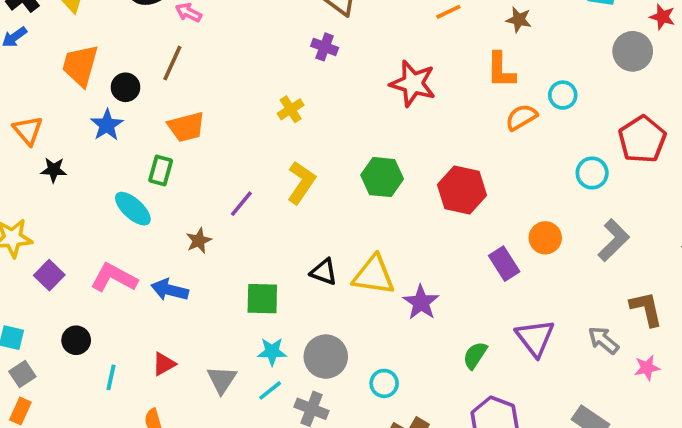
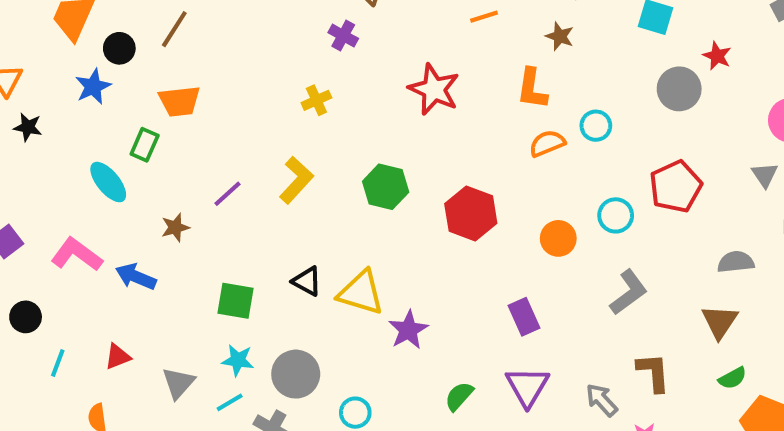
yellow cross: (291, 109) -> (316, 100), moved
orange circle: (545, 238) -> (558, 238), moved
purple rectangle: (504, 264) -> (524, 317), moved

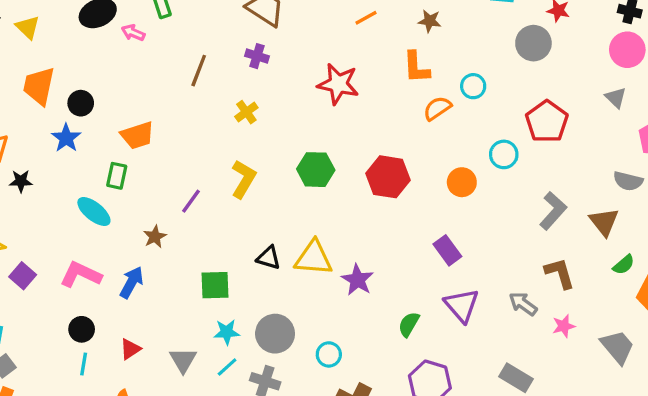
brown line: (174, 29) -> (199, 71), moved
gray semicircle: (736, 262) -> (628, 181), moved, turned -148
blue arrow: (136, 277) -> (131, 282), turned 108
gray L-shape: (629, 292) -> (553, 211), moved
black circle: (26, 317) -> (82, 329), moved

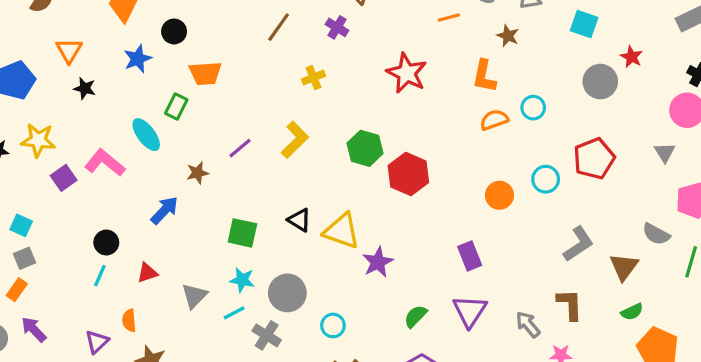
black circle: (81, 103) -> (174, 31), moved
red hexagon: (388, 177) -> (408, 174), moved
pink L-shape: (81, 275) -> (105, 163), moved

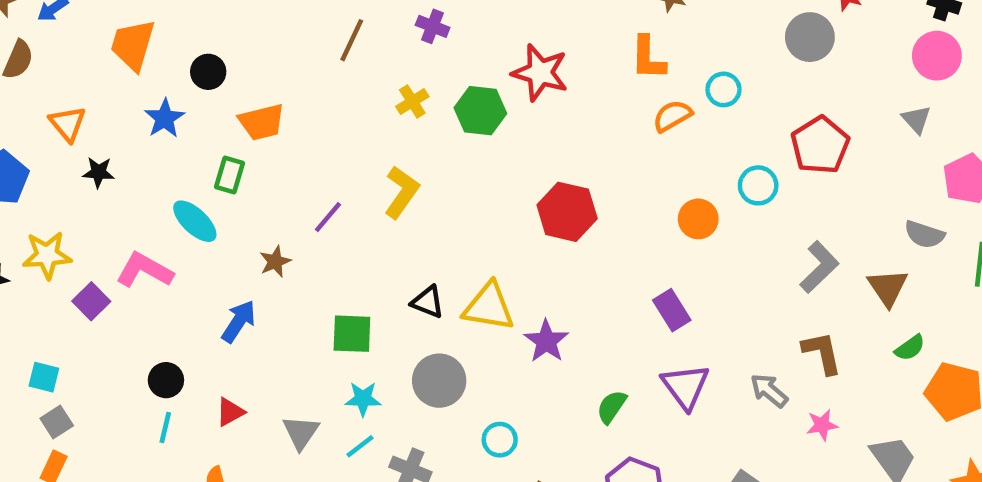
green hexagon: (365, 148) -> (480, 111), moved
gray circle: (287, 293) -> (439, 381), moved

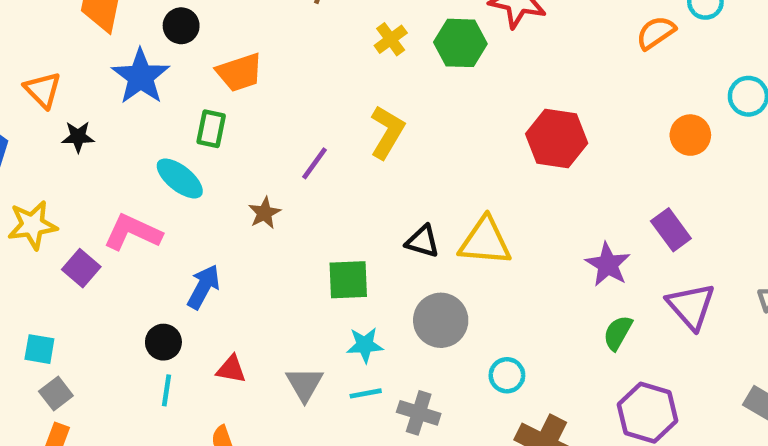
blue star: (165, 118) -> (141, 77), size x1.4
blue arrow: (239, 321) -> (203, 287), moved
purple star: (546, 341) -> (608, 265), moved
red triangle: (230, 412) -> (231, 369), turned 44
cyan line: (360, 446) -> (366, 393), turned 32

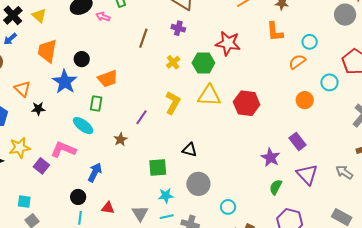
orange semicircle: (656, 33) -> (297, 62), moved
yellow triangle: (485, 241) -> (209, 96), moved

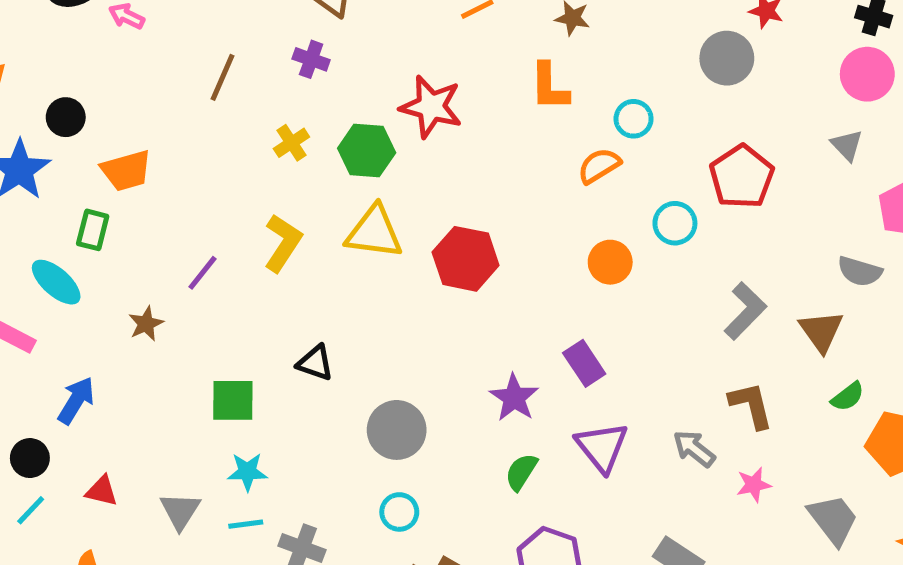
gray circle: (198, 184) -> (397, 430), moved
cyan line: (80, 218) -> (31, 510), turned 32

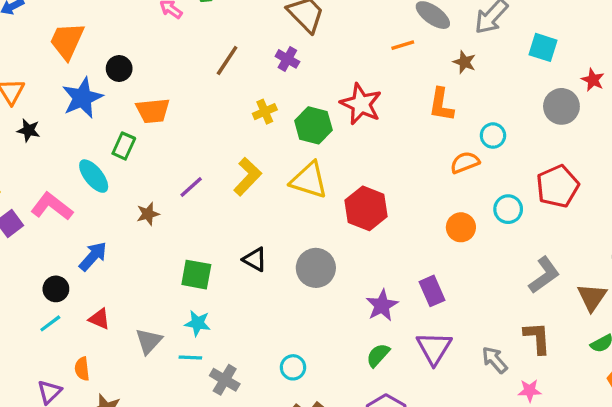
gray circle: (397, 430) -> (316, 268), moved

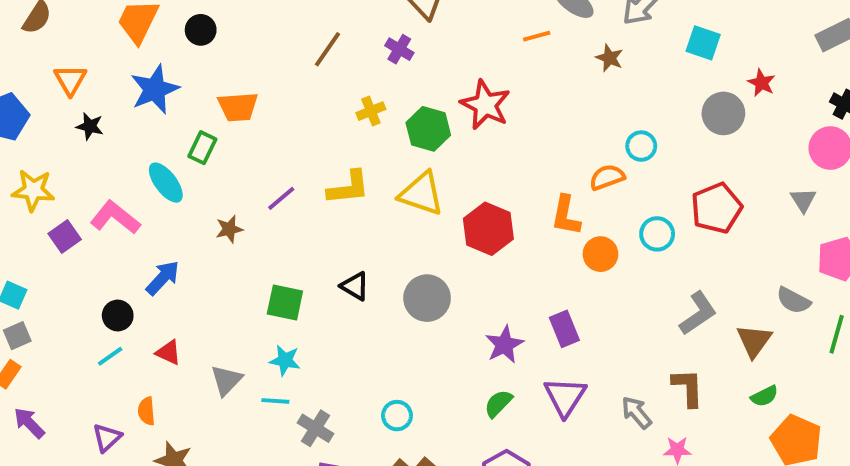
black circle: (119, 68) -> (201, 30), moved
orange L-shape: (441, 105) -> (566, 215), moved
yellow L-shape: (247, 177) -> (348, 188), turned 39

